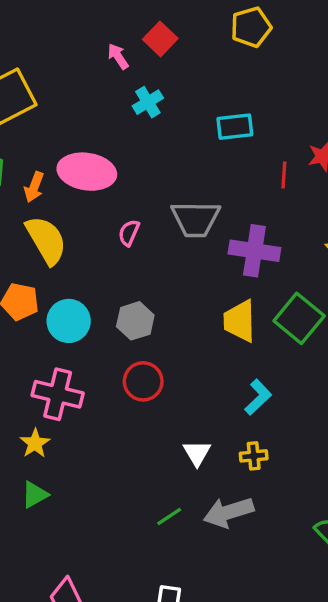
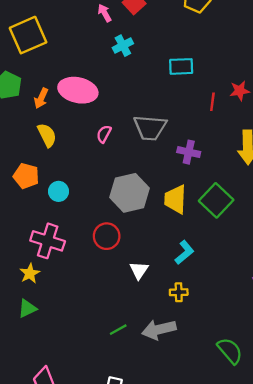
yellow semicircle: (46, 240) -> (47, 135), size x0.7
purple cross: (254, 251) -> (189, 152), size x0.7
cyan circle: (69, 321) -> (59, 191), size x0.7
gray hexagon: (135, 321) -> (130, 193), moved, size x1.5
white triangle: (197, 453) -> (139, 270), moved

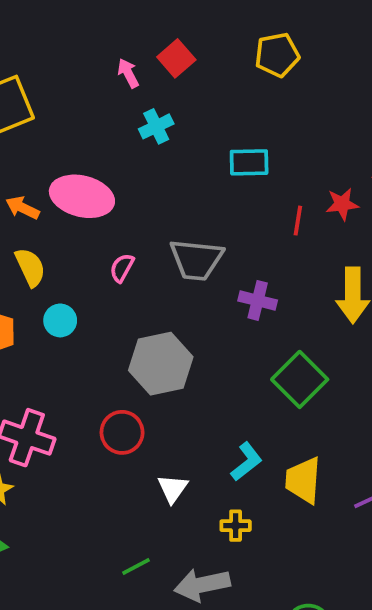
orange arrow: (41, 98) -> (23, 208), turned 90
cyan circle: (59, 191) -> (60, 320), moved
yellow trapezoid: (175, 199) -> (303, 480), moved
green line: (118, 330) -> (136, 567), moved

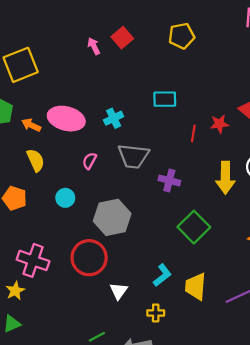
cyan cross: (156, 126) -> (114, 118), moved
cyan circle: (60, 320) -> (65, 198), moved
red circle: (122, 432) -> (89, 258), size x1.4

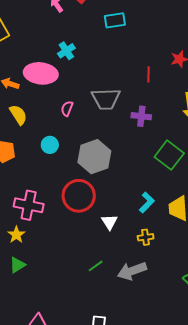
cyan rectangle: (165, 99) -> (115, 20), moved
cyan cross: (114, 118) -> (66, 51), moved
red line: (193, 133) -> (148, 74), moved

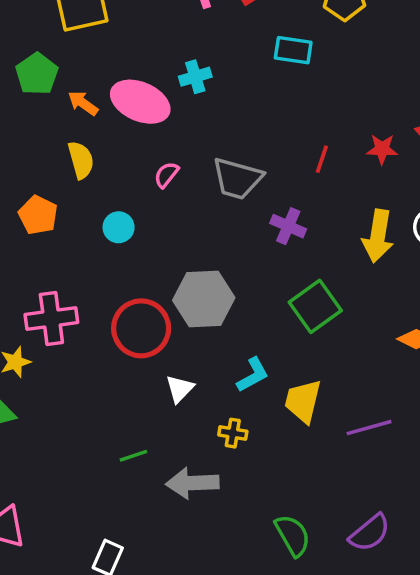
gray hexagon: (94, 157) -> (204, 299), moved
pink cross: (29, 205) -> (51, 318), turned -36

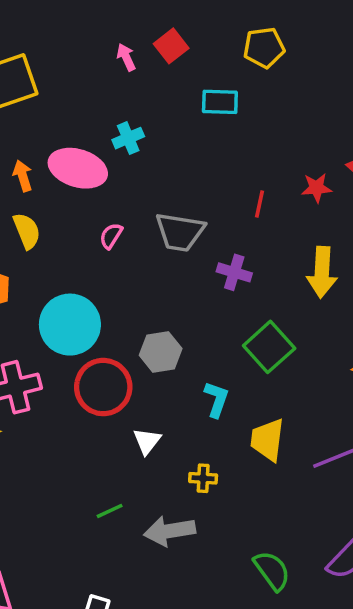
orange arrow: (83, 103) -> (23, 176), turned 44
cyan circle: (119, 227) -> (70, 325), moved, size x2.0
gray hexagon: (204, 299) -> (161, 352), size x0.7
cyan L-shape: (253, 375) -> (217, 399), moved, turned -36

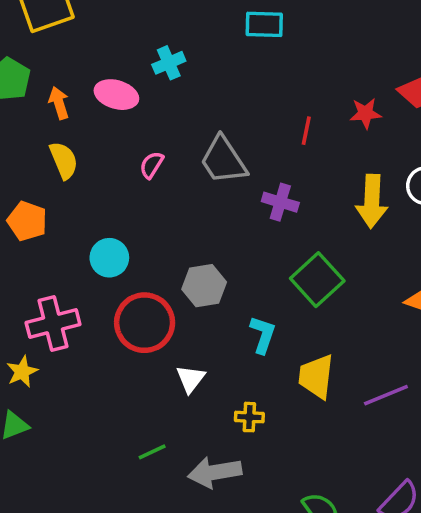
pink ellipse: (78, 168) -> (116, 95), size x0.7
gray trapezoid: (180, 232) -> (223, 160), turned 48
cyan circle: (70, 325) -> (109, 258), size x0.6

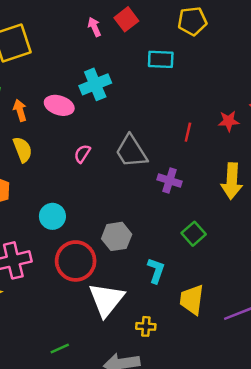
cyan cross: (169, 63) -> (95, 84), size x1.4
green square: (317, 280) -> (194, 234), size x0.7
white triangle: (191, 379) -> (106, 300), size x1.8
green line: (152, 452) -> (60, 348), moved

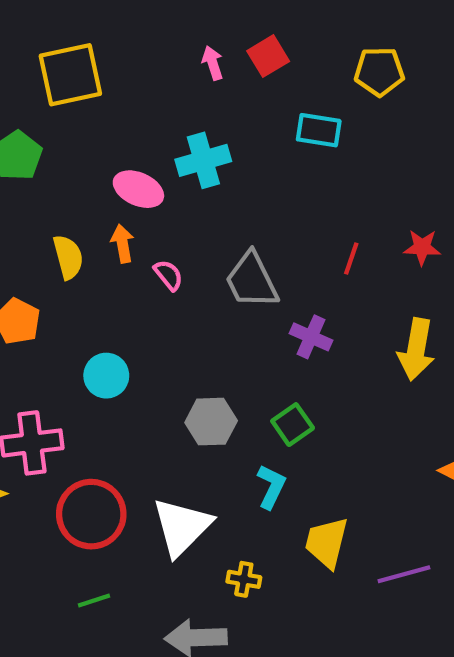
orange arrow: (20, 110) -> (122, 244), moved
pink semicircle: (82, 154) -> (168, 275), turned 102
green square: (194, 234) -> (293, 425), moved
red circle: (76, 261) -> (91, 514), moved

